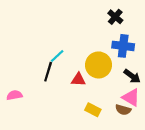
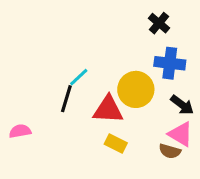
red triangle: (78, 80) -> (108, 110), size x1.5
yellow rectangle: (93, 110) -> (116, 143), moved

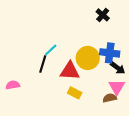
blue cross: (170, 63) -> (110, 53), moved
pink triangle: (181, 134) -> (117, 87), turned 30
brown semicircle: (170, 151) -> (110, 98), turned 152

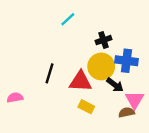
black cross: (103, 15) -> (103, 40), moved, turned 32
cyan line: (51, 50) -> (68, 19), moved
black arrow: (118, 68) -> (115, 85), moved

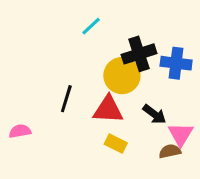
black cross: (103, 40) -> (139, 54), size x1.5
blue cross: (126, 61) -> (176, 63), moved
yellow circle: (101, 66) -> (122, 76), moved

